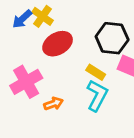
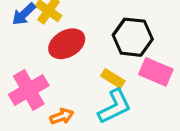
cyan L-shape: (97, 95) -> (115, 107), turned 36

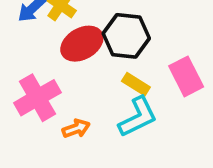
black hexagon: (133, 37) -> (126, 36), moved
pink rectangle: (156, 72) -> (186, 76), turned 40

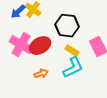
red ellipse: (82, 44) -> (40, 46), moved
pink cross: (37, 98) -> (21, 45), moved, turned -30

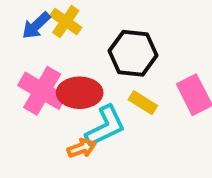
red ellipse: (40, 46) -> (80, 93), turned 30
cyan L-shape: (73, 68) -> (105, 126), moved

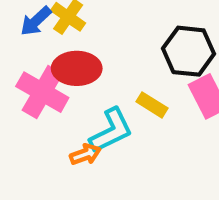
black hexagon: (133, 53) -> (189, 51), moved
red ellipse: (80, 93) -> (77, 68), moved

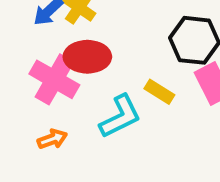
orange arrow: (85, 154) -> (52, 139), moved

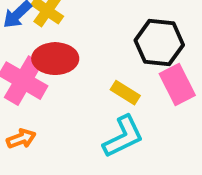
cyan L-shape: (120, 116) -> (123, 137), moved

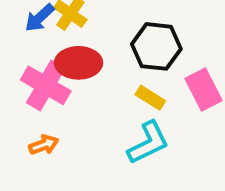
black hexagon: (159, 43) -> (156, 46), moved

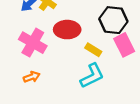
black hexagon: (156, 46) -> (113, 20), moved
red ellipse: (79, 63) -> (67, 30), moved

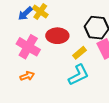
yellow rectangle: (93, 50) -> (80, 53), turned -72

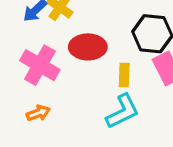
yellow rectangle: (80, 53) -> (124, 75), turned -48

